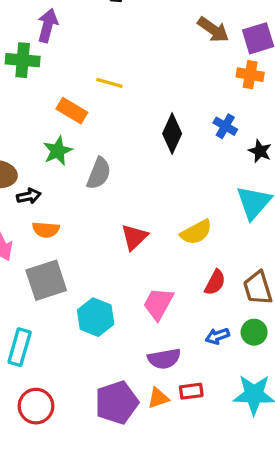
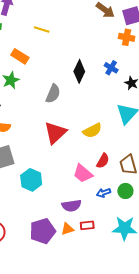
yellow line: (109, 83) -> (42, 29), moved
gray semicircle: (99, 173) -> (53, 94), moved
red triangle: (134, 237) -> (55, 133), size x1.4
pink trapezoid: (158, 304) -> (83, 173), moved, turned -80

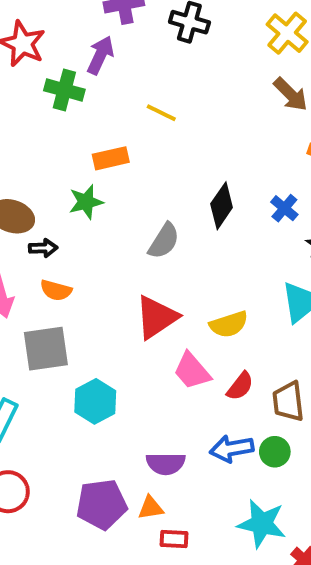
orange rectangle: (20, 56) -> (111, 158), turned -54
pink trapezoid: (83, 173) -> (192, 371), moved
blue arrow: (104, 193) -> (232, 449), size x1.5
red rectangle: (87, 225) -> (174, 539), moved

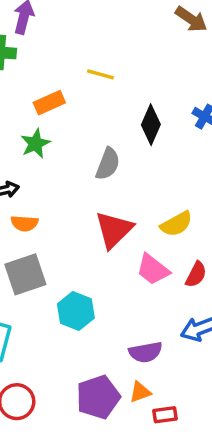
yellow line: (161, 113) -> (101, 74), moved

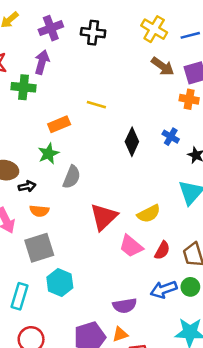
gray semicircle: (108, 164) -> (72, 177), moved
cyan hexagon: (76, 311) -> (60, 283), moved

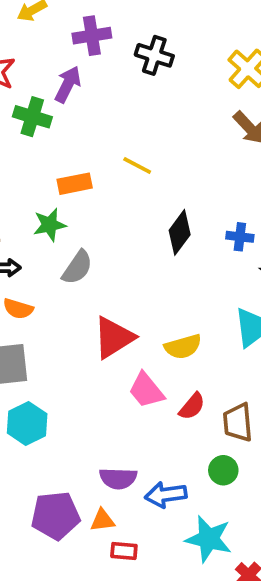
blue cross: (171, 137) -> (240, 237), turned -35
blue arrow: (164, 290) -> (166, 495), moved

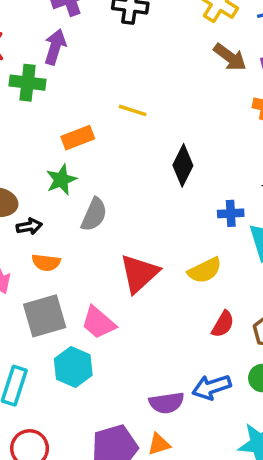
blue cross: (240, 237) -> (231, 213), moved
pink trapezoid: (146, 390) -> (98, 323), moved
blue arrow: (166, 495) -> (212, 387), moved

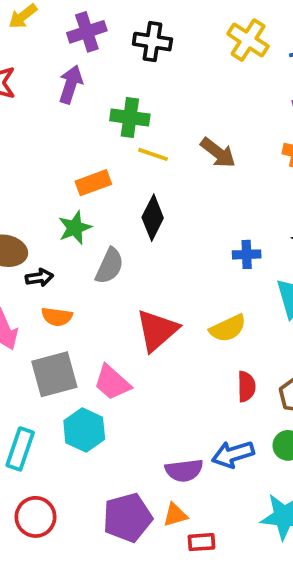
brown arrow: (230, 57) -> (218, 153), moved
green cross: (28, 83) -> (130, 117), moved
black diamond: (183, 165) -> (153, 218), moved
blue cross: (231, 213) -> (247, 254), moved
red semicircle: (223, 324) -> (246, 387), turned -32

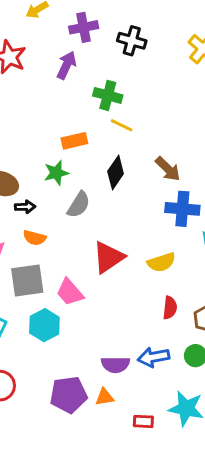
brown arrow: (218, 153) -> (168, 169), moved
blue cross: (247, 254) -> (182, 209), size x1.6
red rectangle: (201, 542) -> (143, 421), moved

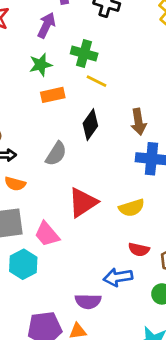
brown arrow: (168, 169) -> (138, 122), turned 35
green star: (56, 173) -> (41, 65), moved
red semicircle: (170, 308) -> (139, 250), turned 96
blue arrow: (154, 357) -> (118, 277), moved

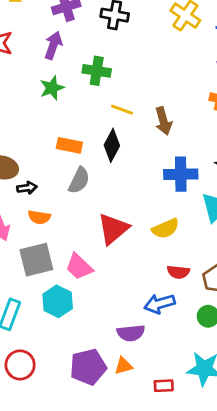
yellow line: (96, 81) -> (122, 110), moved
orange rectangle: (53, 95) -> (69, 145), moved, turned 30
brown arrow: (138, 122) -> (163, 121), moved

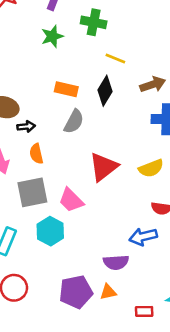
brown arrow: (163, 121) -> (153, 84), moved, turned -95
orange semicircle: (39, 217) -> (36, 154), turned 66

